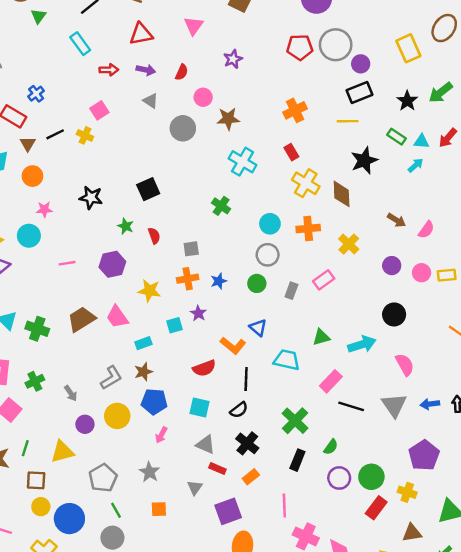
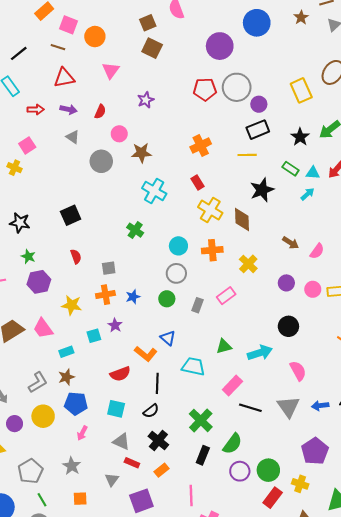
green star: (126, 226) -> (28, 256), moved
green semicircle: (331, 447) -> (232, 444), size x1.5

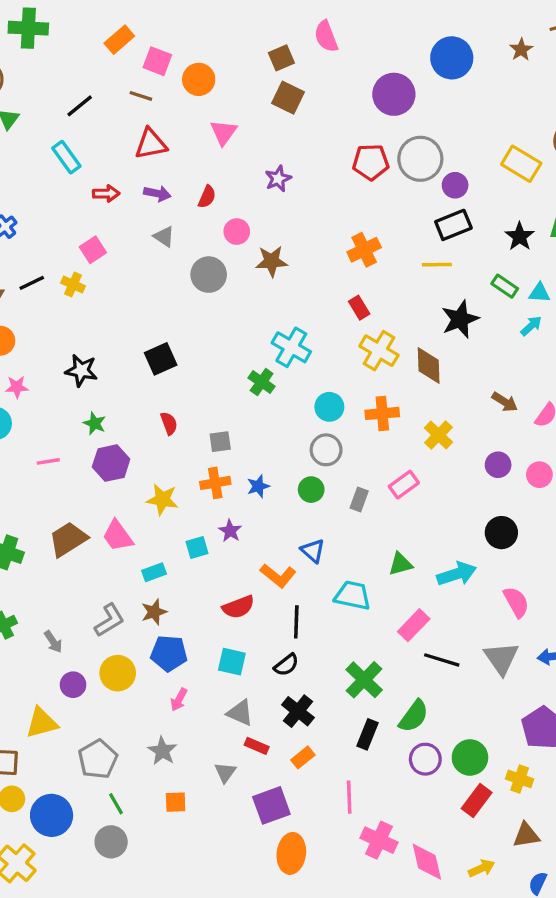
yellow rectangle: (301, 90) -> (521, 164), turned -35
cyan cross: (154, 191) -> (291, 347), moved

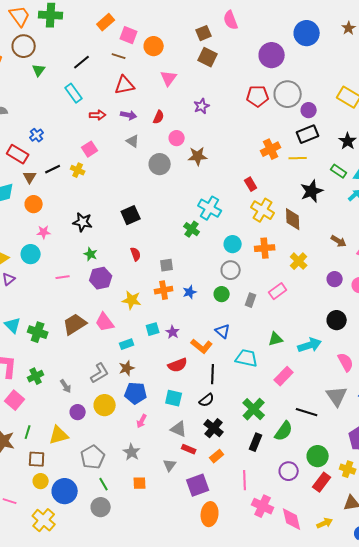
orange cross: (364, 250) -> (271, 149), moved
purple star: (230, 531) -> (173, 332), moved
black line: (442, 660) -> (307, 412), moved
purple circle: (425, 759) -> (289, 471), moved

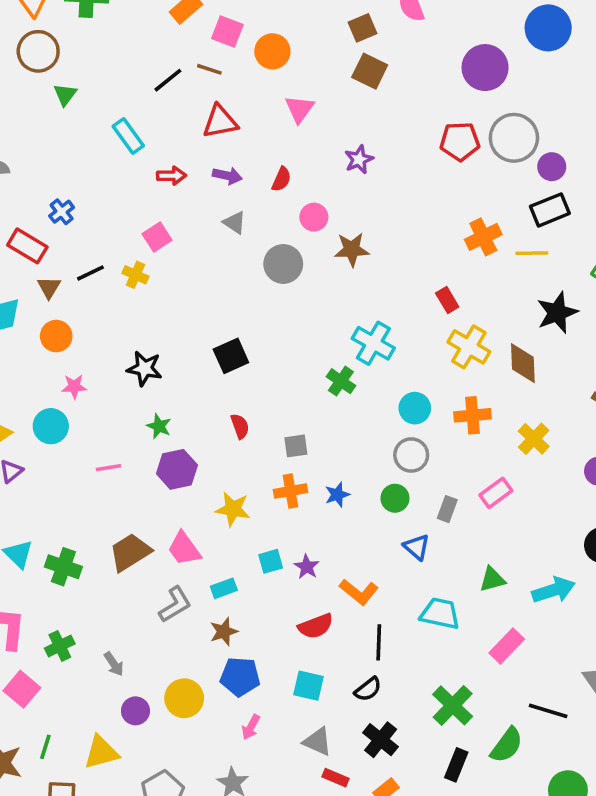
black line: (82, 62) -> (168, 80), moved
blue triangle: (223, 331) -> (417, 547), moved
gray L-shape: (100, 373) -> (175, 605), moved

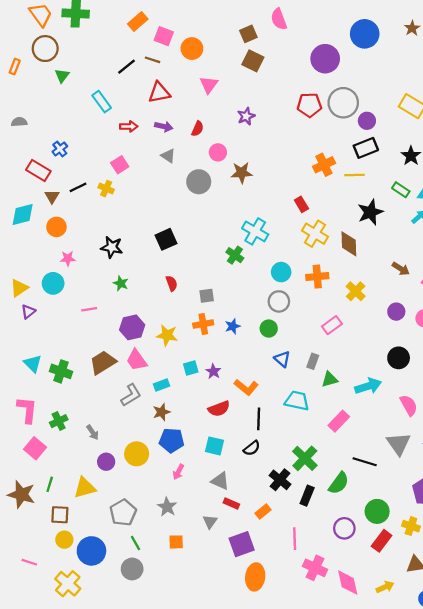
purple hexagon: (177, 469) -> (132, 327), moved
gray rectangle: (447, 509) -> (313, 361), moved
black cross: (381, 740) -> (280, 480), moved

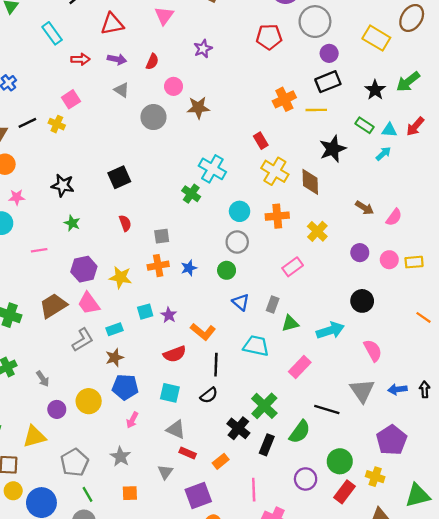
gray circle: (343, 103) -> (315, 22), moved

